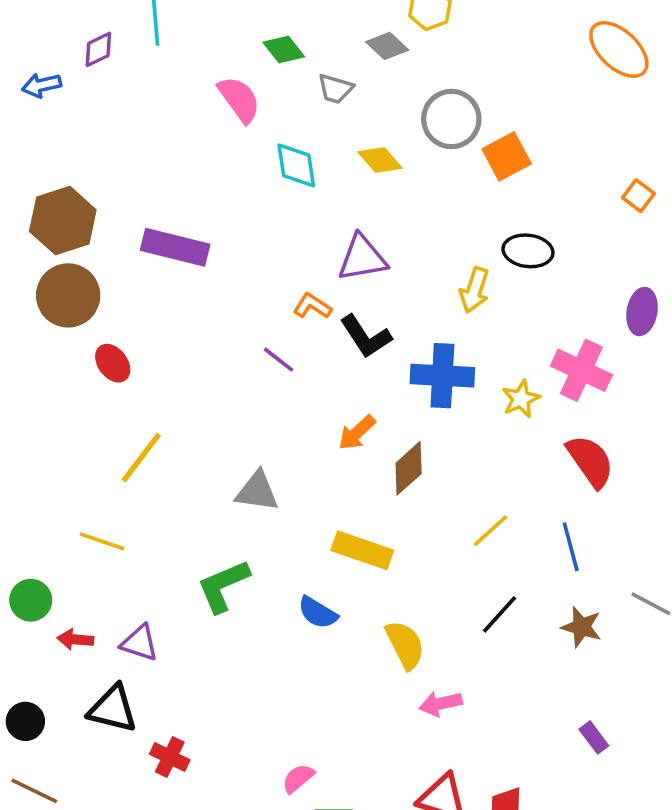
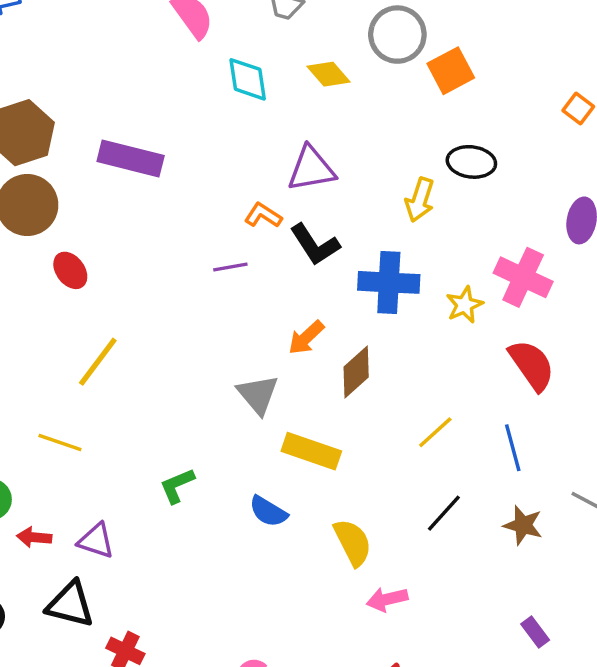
purple line: (278, 360) -> (230, 267), turned -48
gray triangle: (257, 491) -> (258, 394), moved, turned 42
green L-shape: (223, 586) -> (177, 486), size x0.7

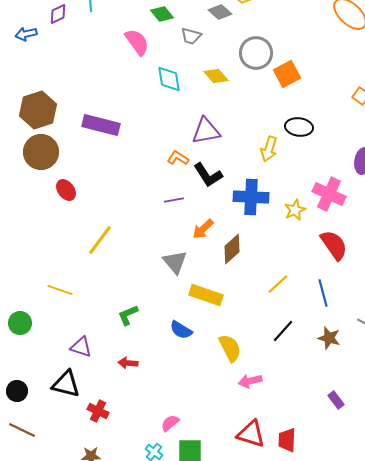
purple line: (230, 267) -> (174, 200), moved
yellow line: (98, 362) -> (100, 240), moved
red arrow: (34, 537) -> (128, 363), moved

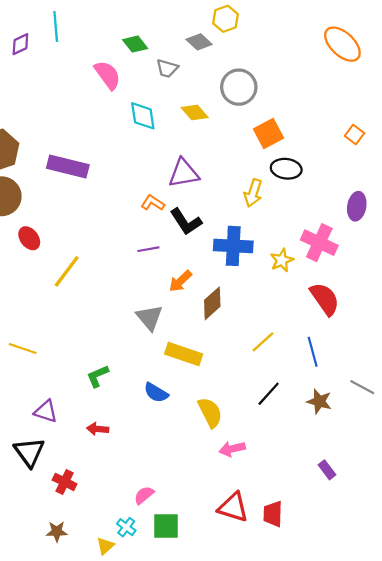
orange square: (287, 74) -> (269, 133), moved
yellow line: (100, 240) -> (67, 271), moved
black triangle: (66, 384) -> (29, 452), turned 40

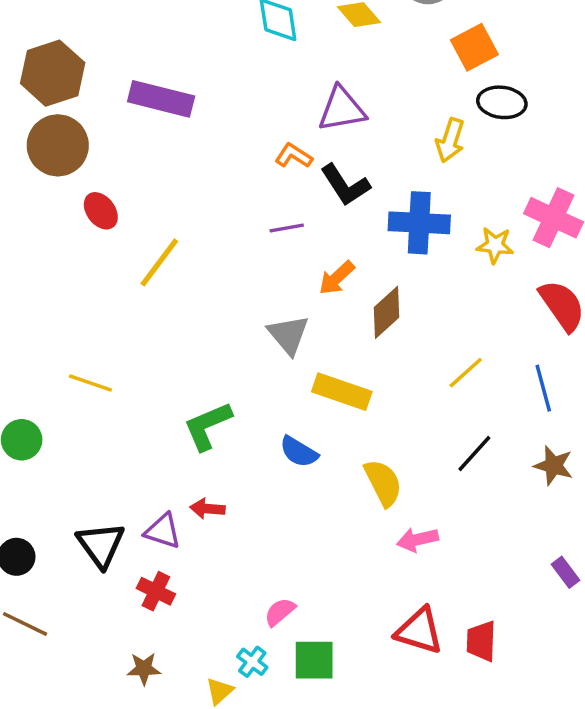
yellow star: (282, 260) -> (495, 245), turned 30
green L-shape: (98, 376) -> (208, 426), size x1.4
purple triangle: (46, 411) -> (163, 531), moved

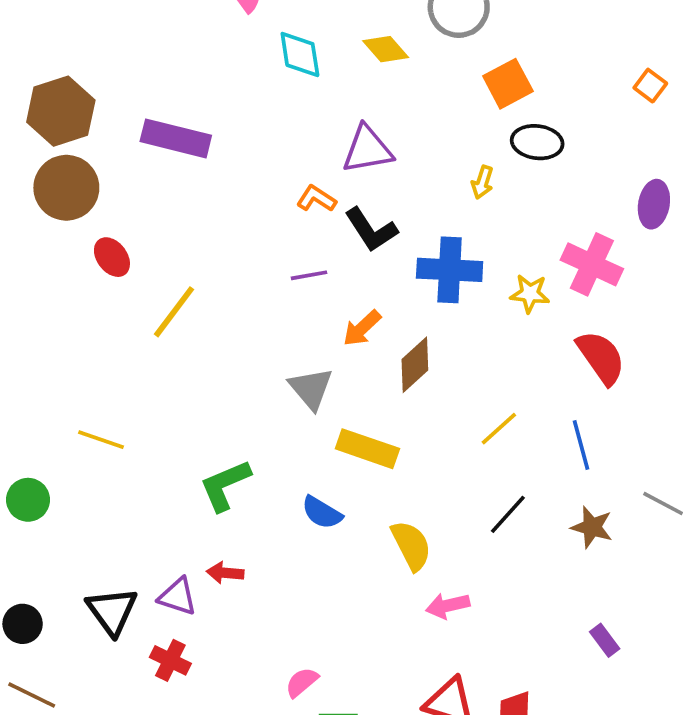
yellow arrow: (450, 140) -> (482, 182), size x0.7

